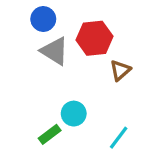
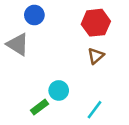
red hexagon: (95, 38) -> (96, 23), moved
gray triangle: (54, 51) -> (18, 44), moved

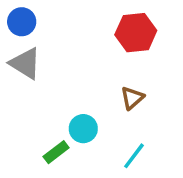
blue circle: (34, 15) -> (22, 22), moved
brown triangle: (96, 56) -> (132, 98), moved

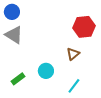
red hexagon: (136, 33) -> (84, 27), moved
green rectangle: (56, 152) -> (18, 79), moved

